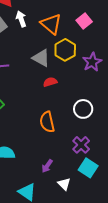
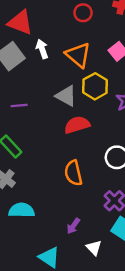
red semicircle: (50, 82) -> (77, 125), size x1.5

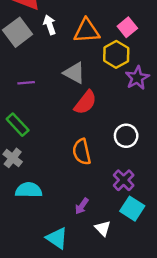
orange triangle: (78, 55) -> (87, 31), turned -44
yellow hexagon: (95, 86) -> (116, 54), moved
red semicircle: (77, 125) -> (85, 102), turned 145

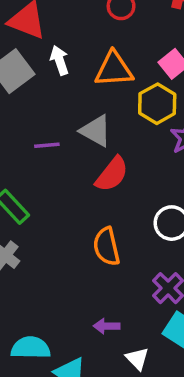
purple line: (26, 83) -> (47, 145), moved
cyan semicircle: (29, 190) -> (31, 348), moved
purple arrow: (82, 206) -> (107, 326), turned 56

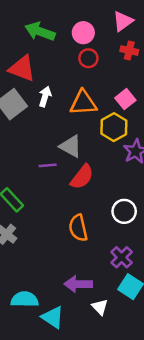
white arrow: (60, 60) -> (45, 97), turned 36
purple line: (47, 145) -> (48, 165), moved
purple arrow: (107, 326) -> (78, 284), size x1.5

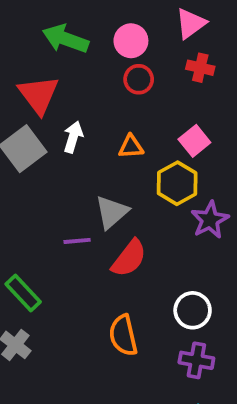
red triangle: (22, 68) -> (39, 95), turned 32
orange triangle: (83, 103) -> (131, 147), size x0.6
gray triangle: (71, 146) -> (112, 212), turned 50
purple cross: (122, 257) -> (196, 360), moved, turned -35

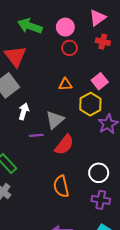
white arrow: (73, 137) -> (24, 111), moved

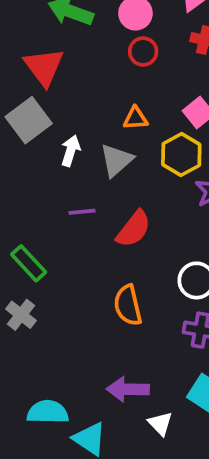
white arrow: (24, 111) -> (71, 151), moved
gray triangle: (55, 120) -> (116, 160), moved

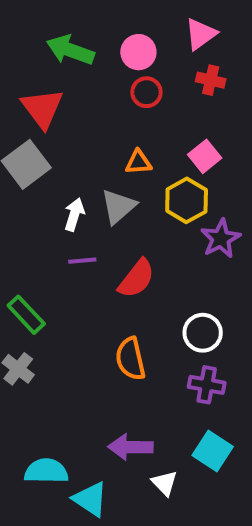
white arrow: (71, 151) -> (74, 214), moved

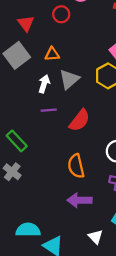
red circle: (146, 92) -> (61, 14), moved
red triangle: (42, 108) -> (26, 23), size x0.7
orange triangle: (138, 162) -> (52, 54), moved
purple arrow: (130, 447) -> (79, 200), moved

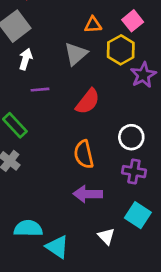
orange triangle: (52, 54) -> (93, 25), moved
white arrow: (44, 84) -> (26, 59), moved
purple line: (49, 110) -> (40, 90), moved

